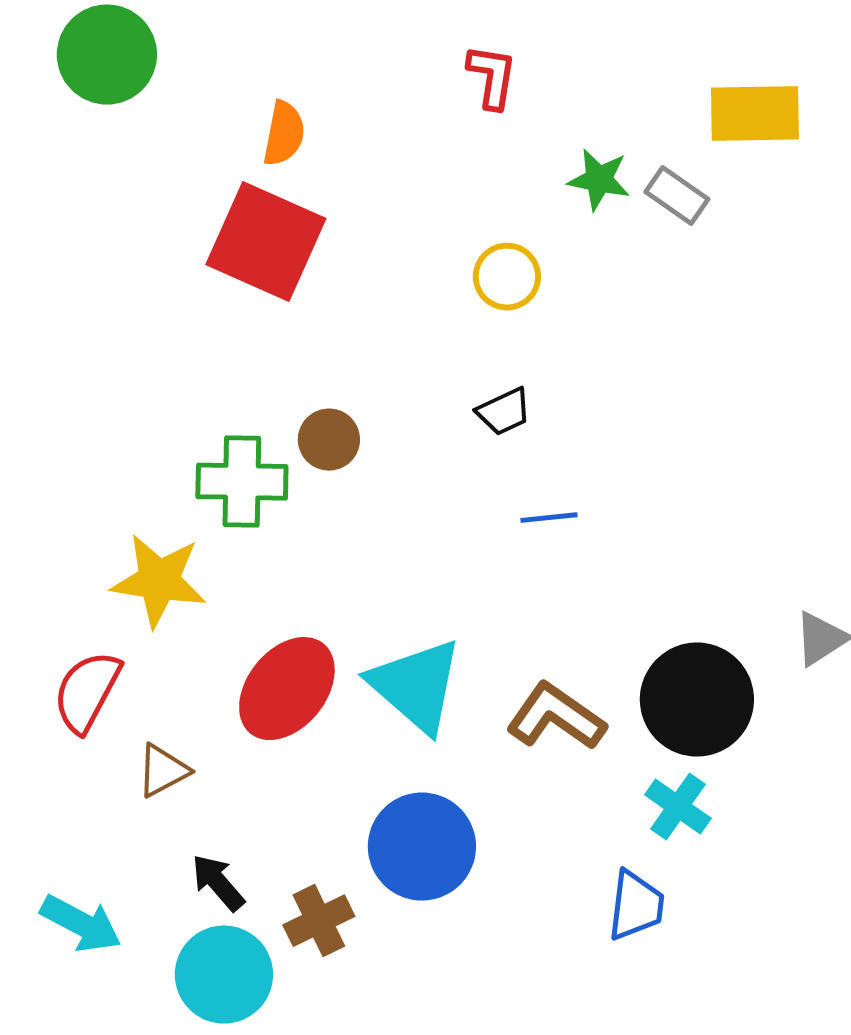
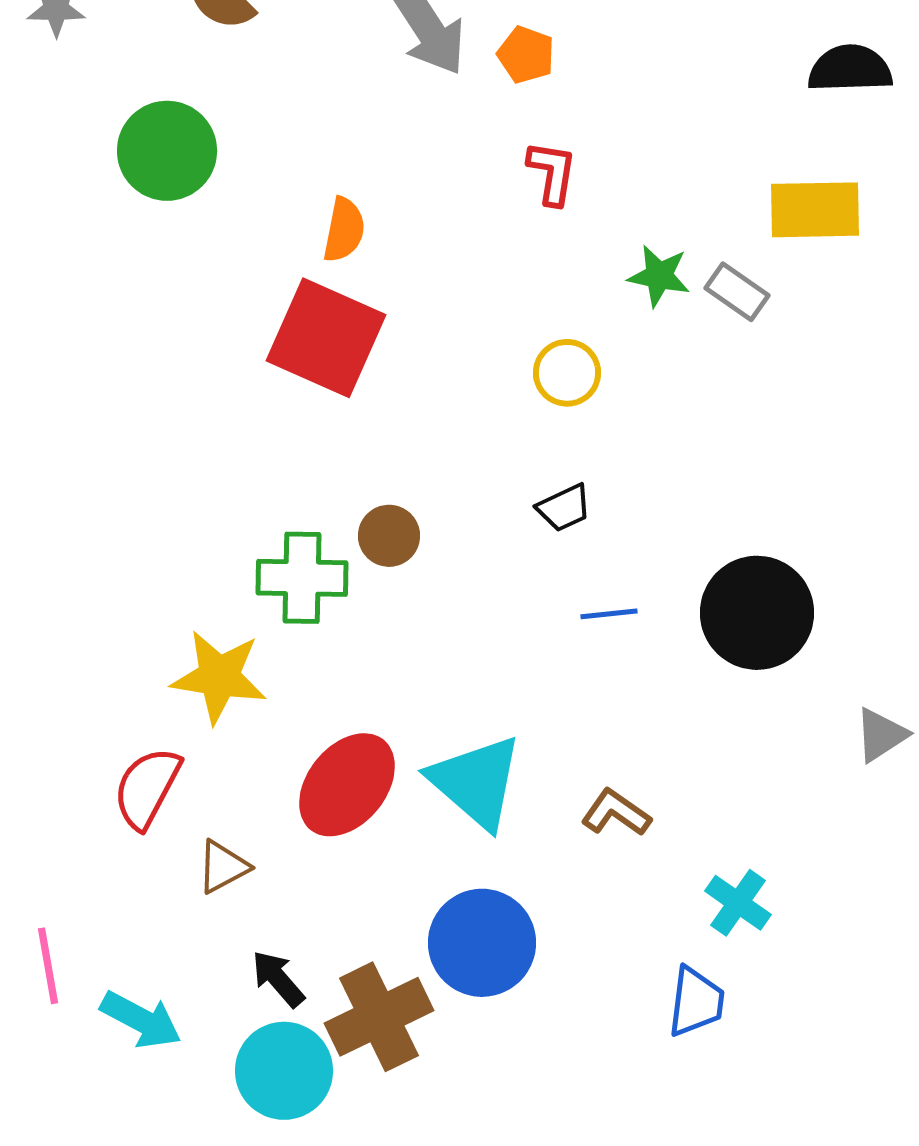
black circle: (697, 700) -> (757, 613), moved
brown L-shape: (556, 717) -> (616, 813), size x0.7
brown cross: (319, 921) -> (379, 1017), size x1.5

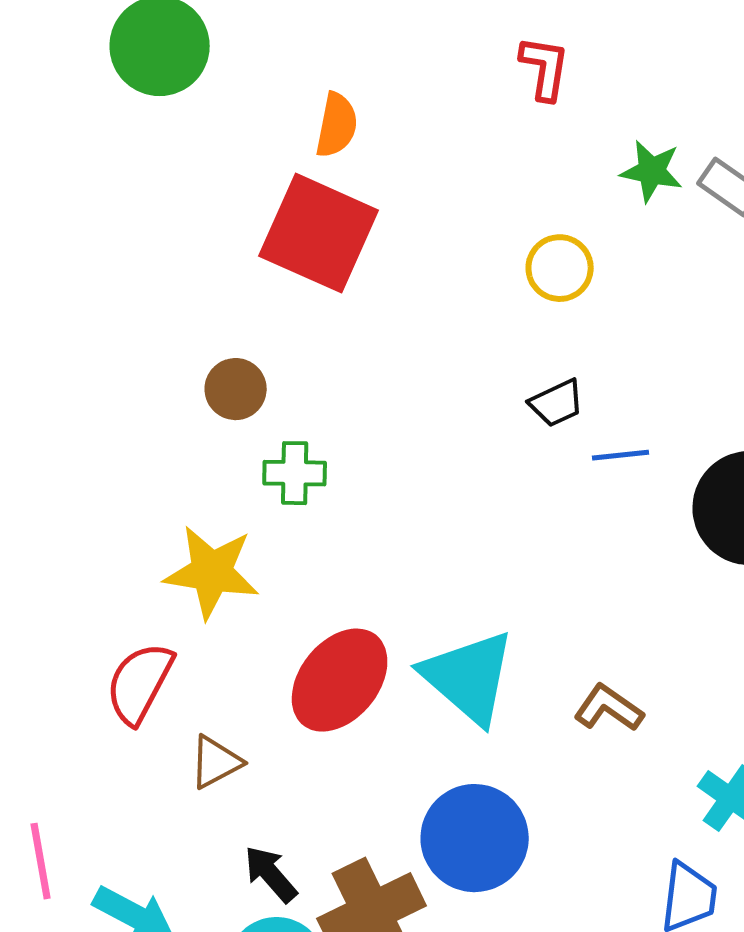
brown circle: (389, 536) -> (236, 389), moved
green cross: (302, 578) -> (295, 473), size x0.7
blue line: (609, 614) -> (621, 455), moved

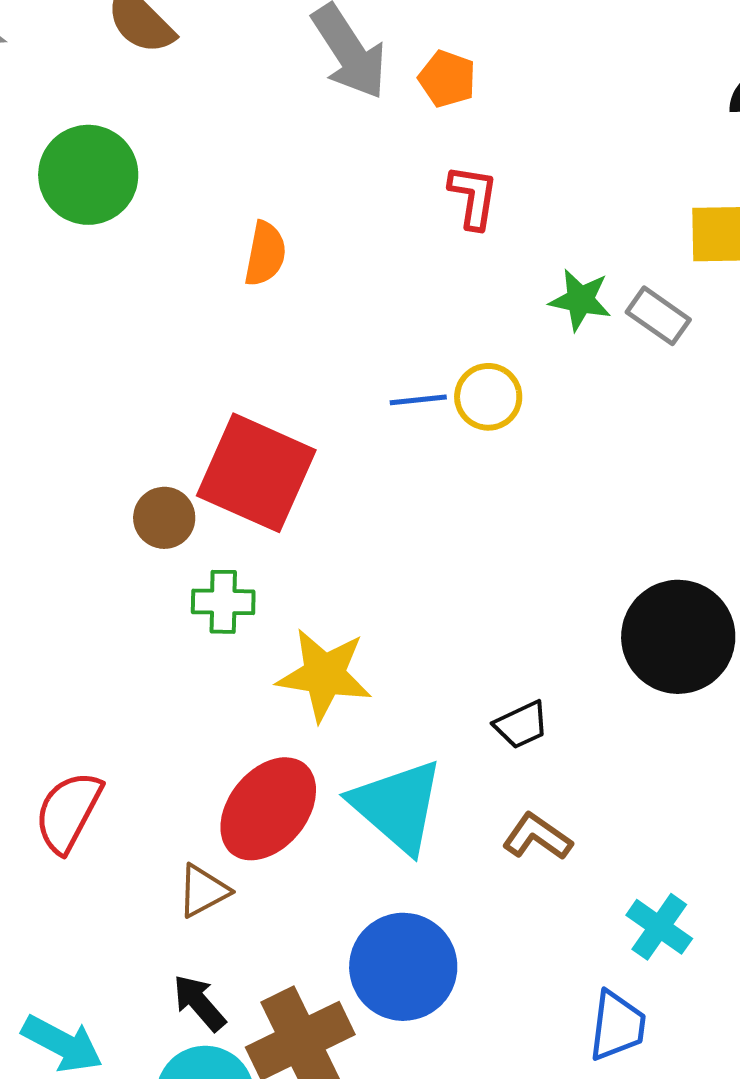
red square: (319, 233) -> (256, 473), moved
black trapezoid: (557, 403) -> (521, 725), moved
blue line: (621, 455) -> (418, 400), moved
yellow star: (212, 572) -> (324, 675), moved
brown triangle: (216, 762) -> (203, 891), moved

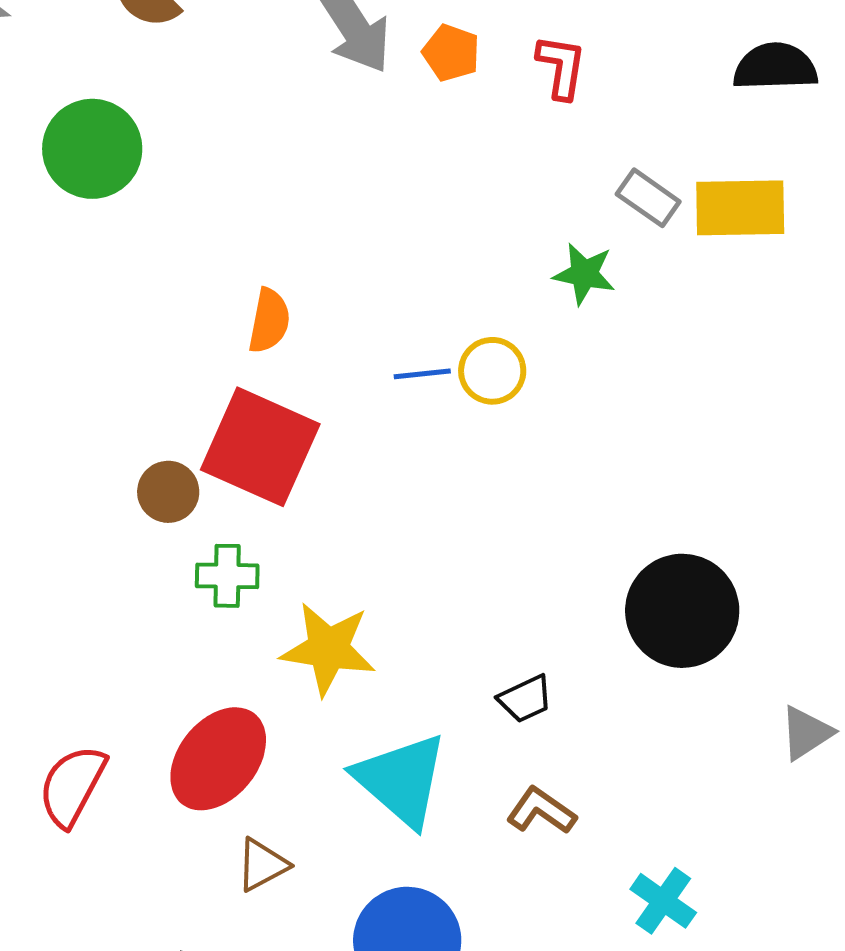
red L-shape: (473, 197) -> (561, 67), moved
orange semicircle: (265, 254) -> (269, 321), moved
gray rectangle: (658, 316) -> (648, 198), moved
red ellipse: (268, 809) -> (218, 759), moved
brown triangle: (203, 891) -> (262, 865), moved

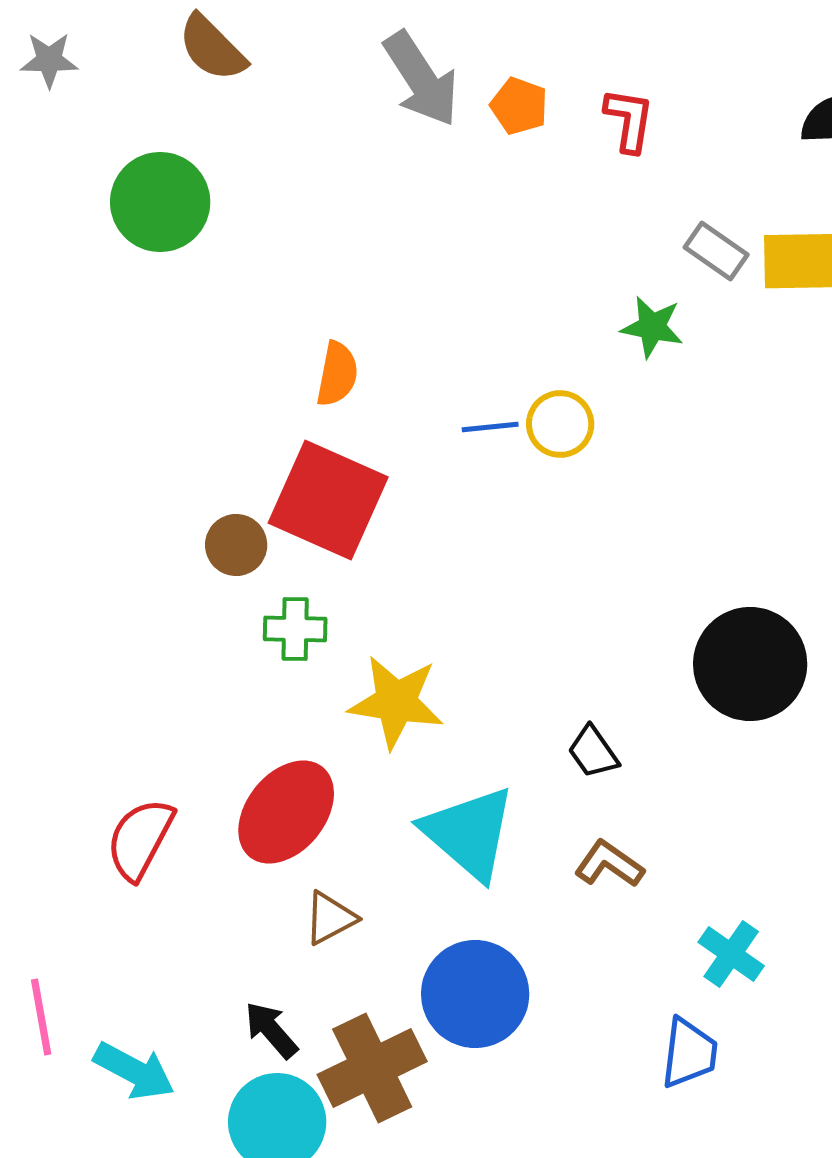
black trapezoid: (525, 699) -> (593, 752), turned 80

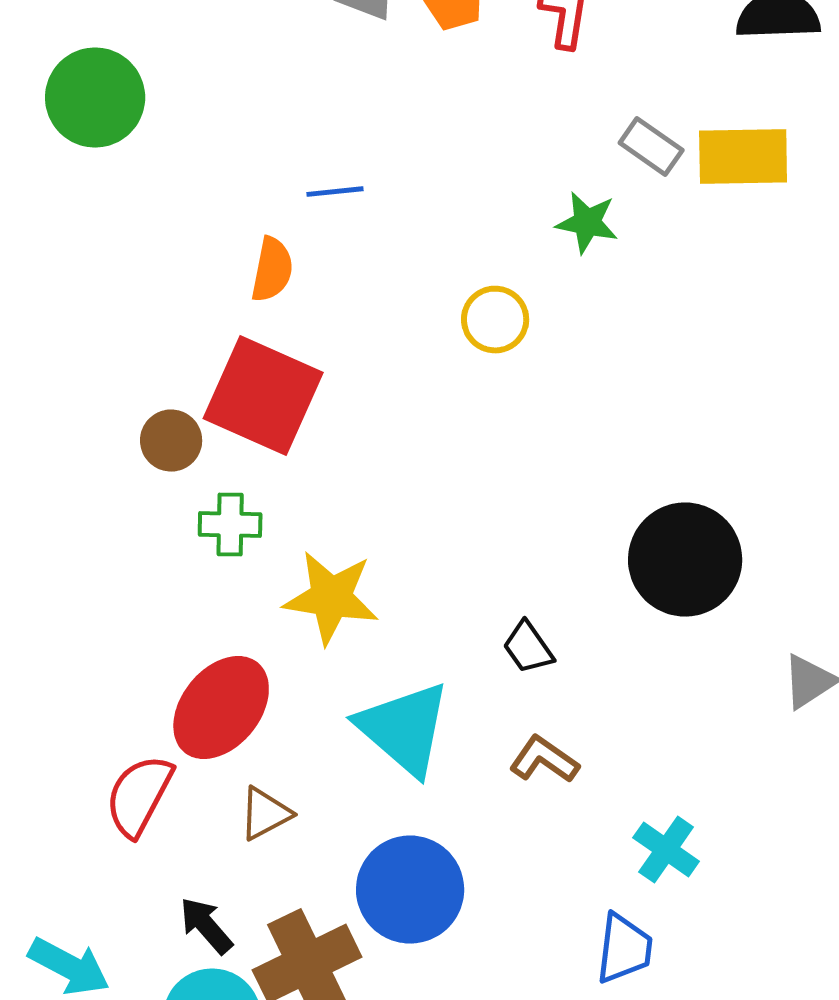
blue line: (490, 427) -> (335, 192), moved
red semicircle: (140, 839) -> (139, 796), moved

